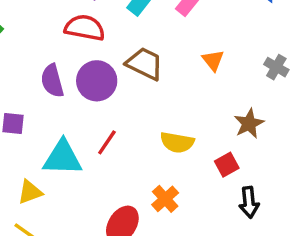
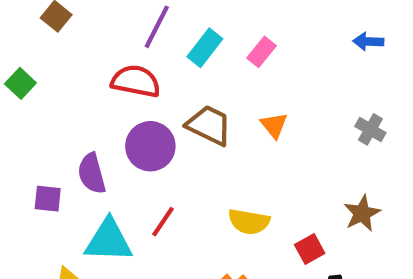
orange triangle: (213, 60) -> (274, 125), moved
purple semicircle: (52, 81) -> (92, 173), moved
brown star: (249, 124) -> (362, 213), moved

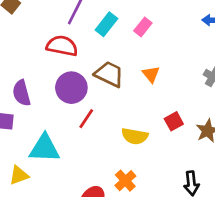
purple semicircle: (92, 173) -> (22, 93), moved
red line: (163, 222) -> (86, 119), moved
red square: (310, 249) -> (174, 121), moved

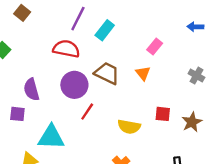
pink rectangle: (143, 27) -> (155, 46), moved
red square: (174, 121) -> (163, 114), turned 35

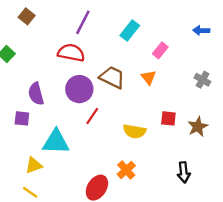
cyan rectangle: (105, 30) -> (130, 30), moved

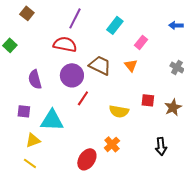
purple square: (22, 118) -> (24, 111), moved

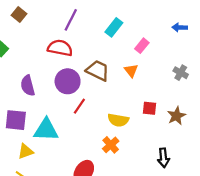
purple square: (24, 111) -> (16, 120), size x1.5
orange cross: (112, 144) -> (111, 145), moved

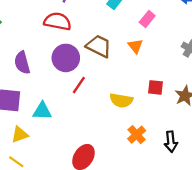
cyan triangle: (46, 130) -> (42, 111), size x0.7
orange cross: (111, 145) -> (137, 135), moved

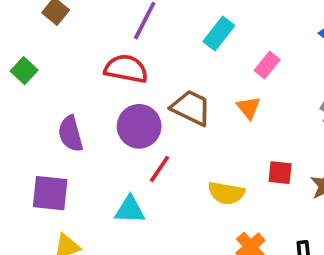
cyan triangle: (42, 111) -> (130, 210), moved

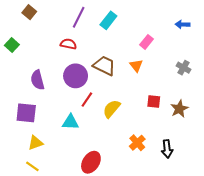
cyan rectangle: (219, 34) -> (108, 20), moved
red semicircle: (126, 69) -> (68, 44), size x0.7
yellow semicircle: (226, 193) -> (112, 109), moved, turned 120

